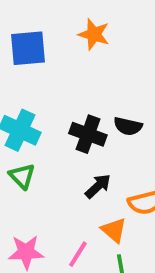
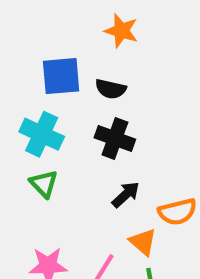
blue square: (28, 48) -> (61, 76), moved
black semicircle: (128, 126) -> (111, 89), moved

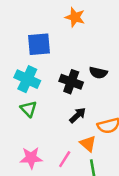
black semicircle: (111, 89) -> (98, 73), moved

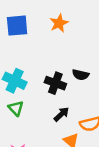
orange star: (75, 17) -> (59, 23), turned 30
blue square: (39, 44) -> (17, 26), moved

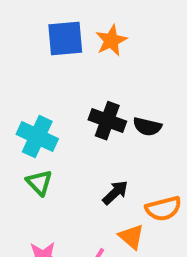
blue square: (17, 26) -> (65, 38), moved
black cross: (55, 83) -> (107, 121), moved

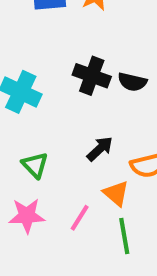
green triangle: (39, 183) -> (35, 165), moved

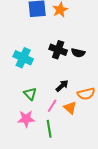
pink line: (80, 218) -> (52, 106), moved
green line: (124, 236) -> (49, 129), moved

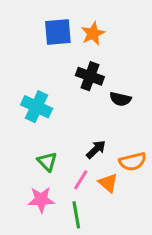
black cross: (58, 50) -> (90, 76), moved

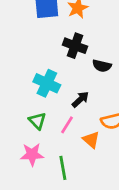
cyan cross: (37, 107) -> (47, 83), moved
black arrow: (96, 149) -> (80, 99), moved
pink line: (81, 180) -> (67, 125), moved

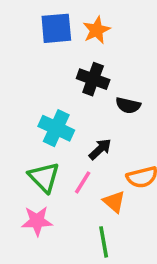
green triangle: (37, 121) -> (44, 177), size x1.4
green line: (63, 168) -> (104, 242), moved

